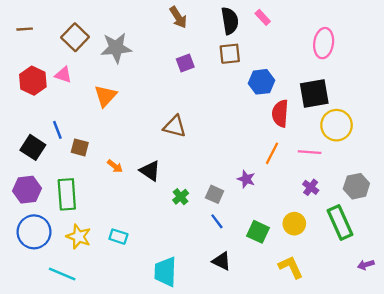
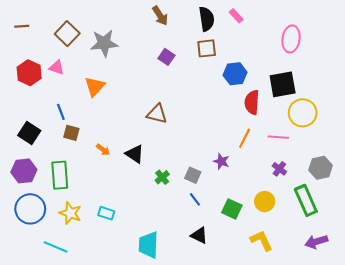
purple square: (185, 63) -> (166, 57), turned -35
blue line: (57, 130) -> (61, 112), moved
purple arrow: (366, 265) -> (316, 242), moved, size x1.5

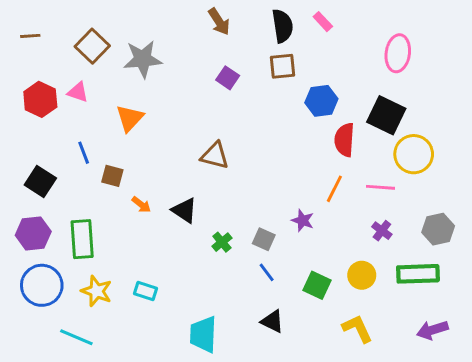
black square: (283, 84) -> (386, 115), turned 36
brown square: (71, 133) -> (112, 176), moved
green rectangle: (306, 200) -> (418, 274), turned -68

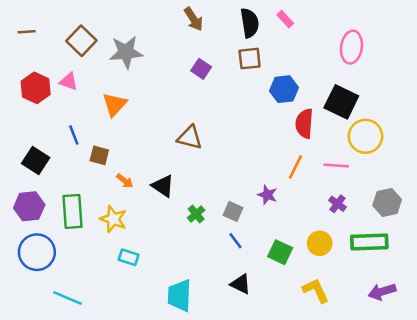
yellow star: (97, 291) -> (113, 219), moved

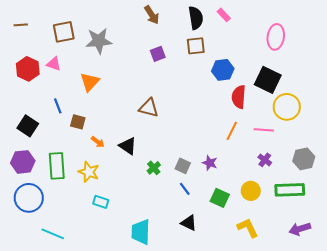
brown square: (81, 41) -> (64, 32), turned 35
purple square: (201, 69) -> (158, 54), turned 35
purple star: (267, 195) -> (210, 163), moved

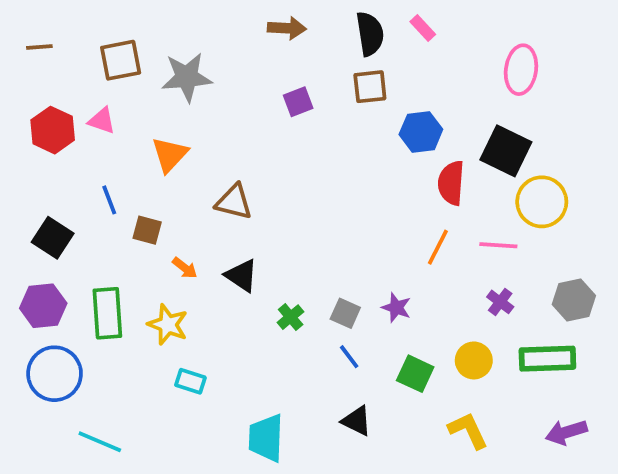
brown arrow: (152, 15) -> (287, 28), turned -54
brown triangle: (149, 108) -> (234, 202), moved

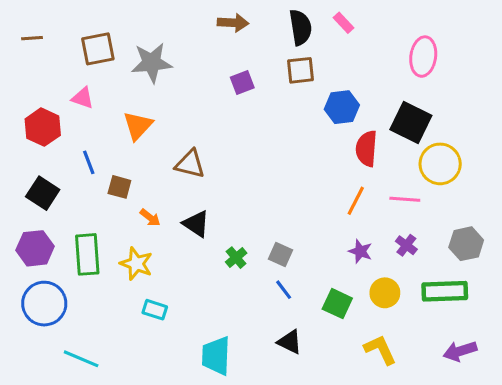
red hexagon: (53, 130) -> (43, 127), moved
purple star: (396, 308) -> (360, 251), moved

